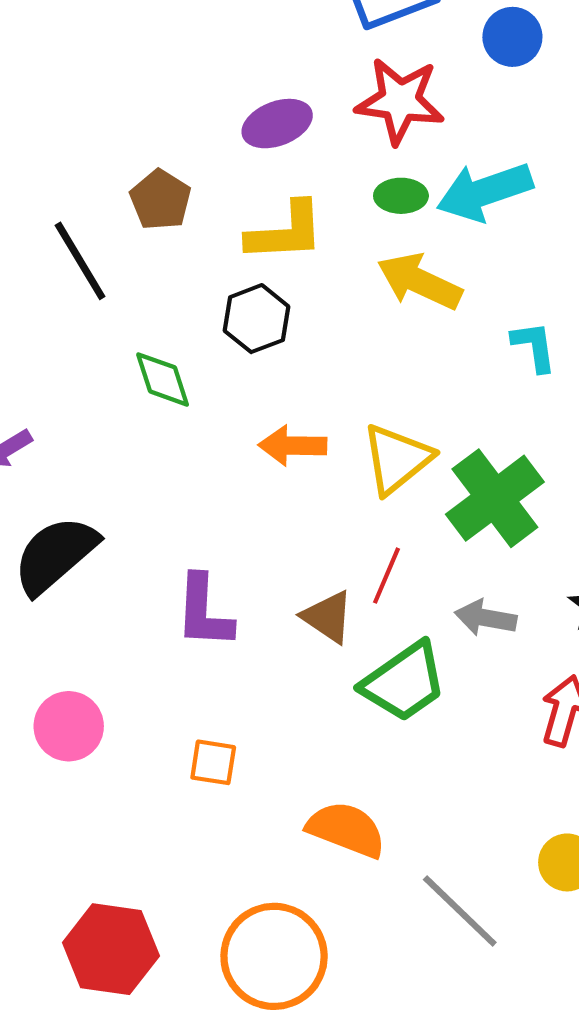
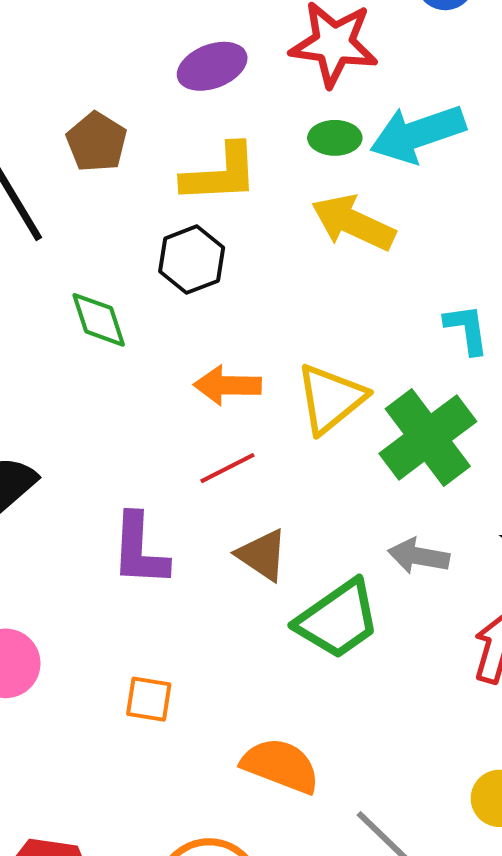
cyan L-shape: (534, 346) -> (467, 329), moved
red line: (387, 576) -> (227, 468), moved, turned 40

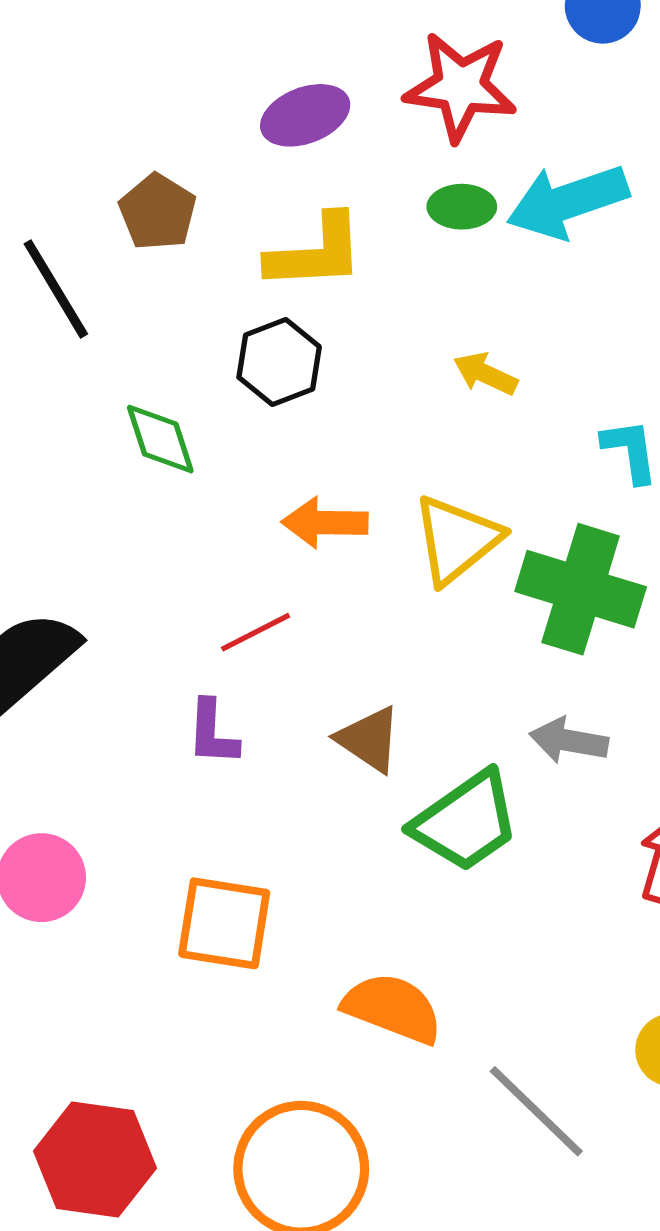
yellow arrow: (353, 223) -> (485, 374), moved, size x0.6
green cross: (428, 437) -> (581, 589), turned -36
red line: (227, 468) -> (256, 632), moved
purple L-shape: (140, 550) -> (212, 733), size x0.7
orange square: (149, 699) -> (224, 923), size x1.6

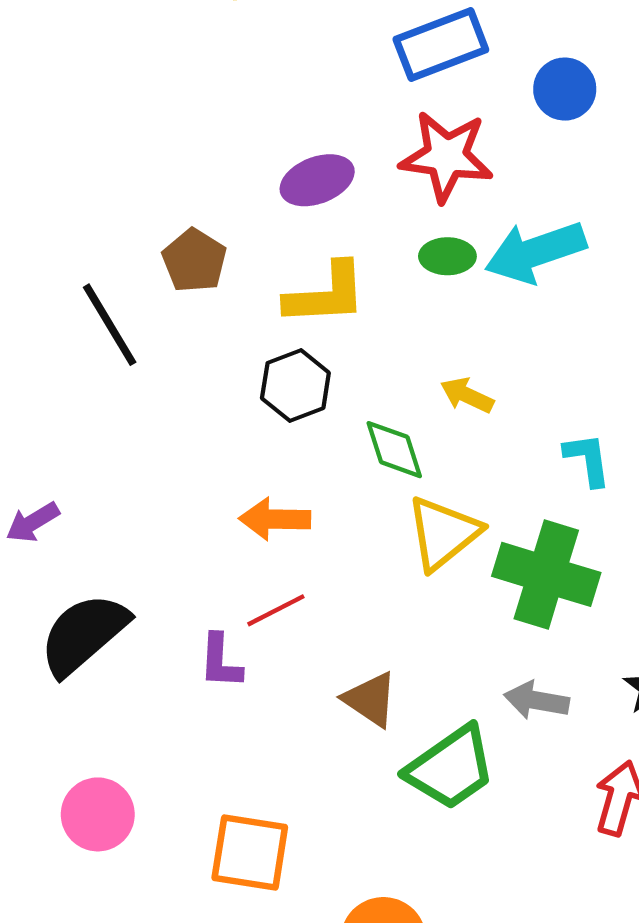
green diamond: (160, 439) -> (394, 450), moved
orange arrow: (325, 523) -> (275, 519), moved
purple L-shape: (212, 733) -> (220, 661), moved

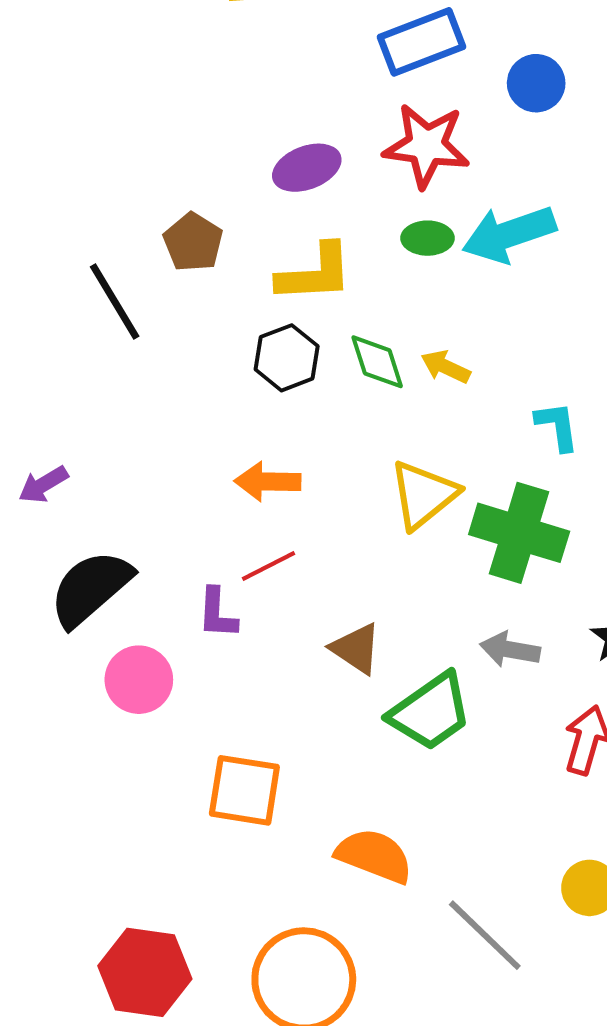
green diamond: (394, 450) -> (377, 362), moved
pink circle: (98, 814) -> (139, 680), moved

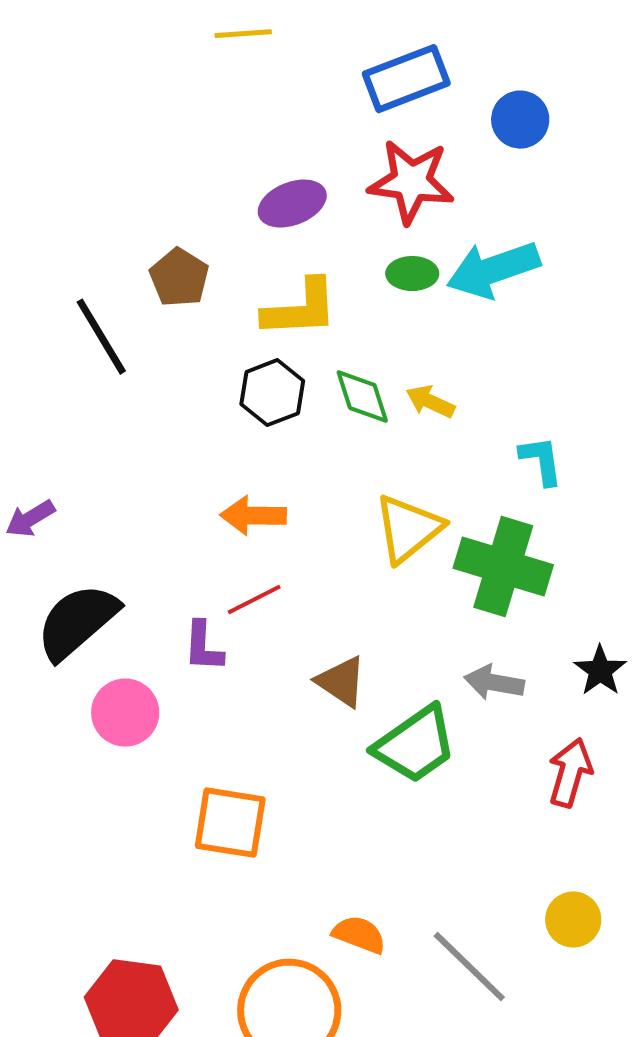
orange semicircle: (374, 856) -> (359, 935), moved, size x0.7

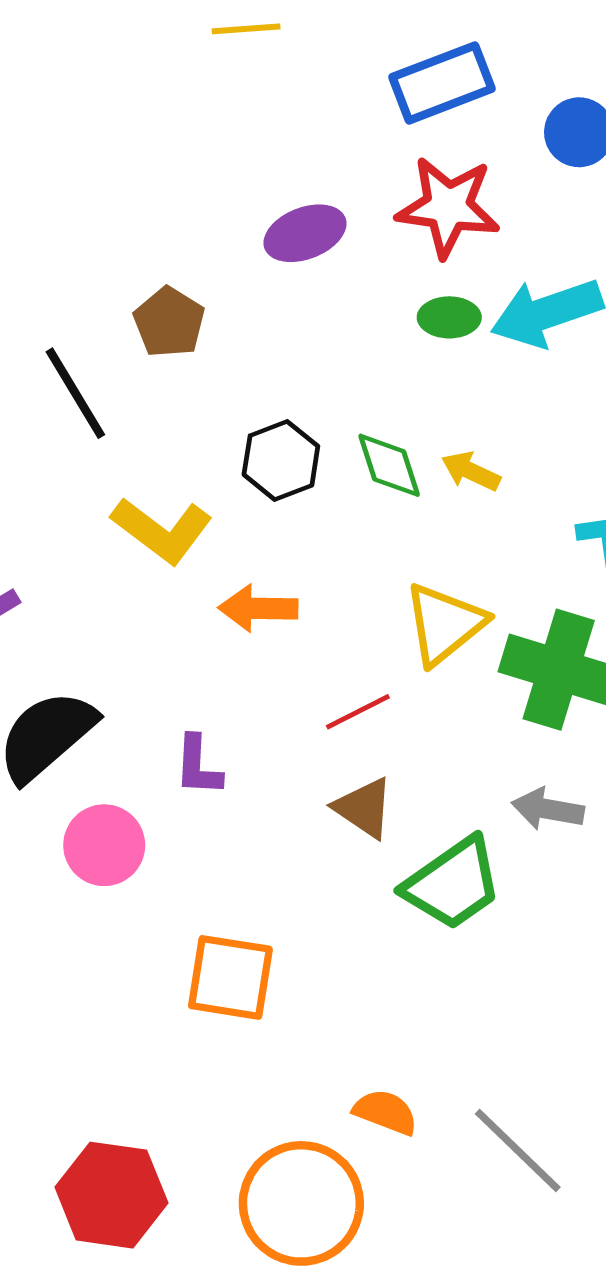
yellow L-shape: (300, 309) -> (162, 530), moved, turned 40
red line: (254, 600) -> (358, 712), moved

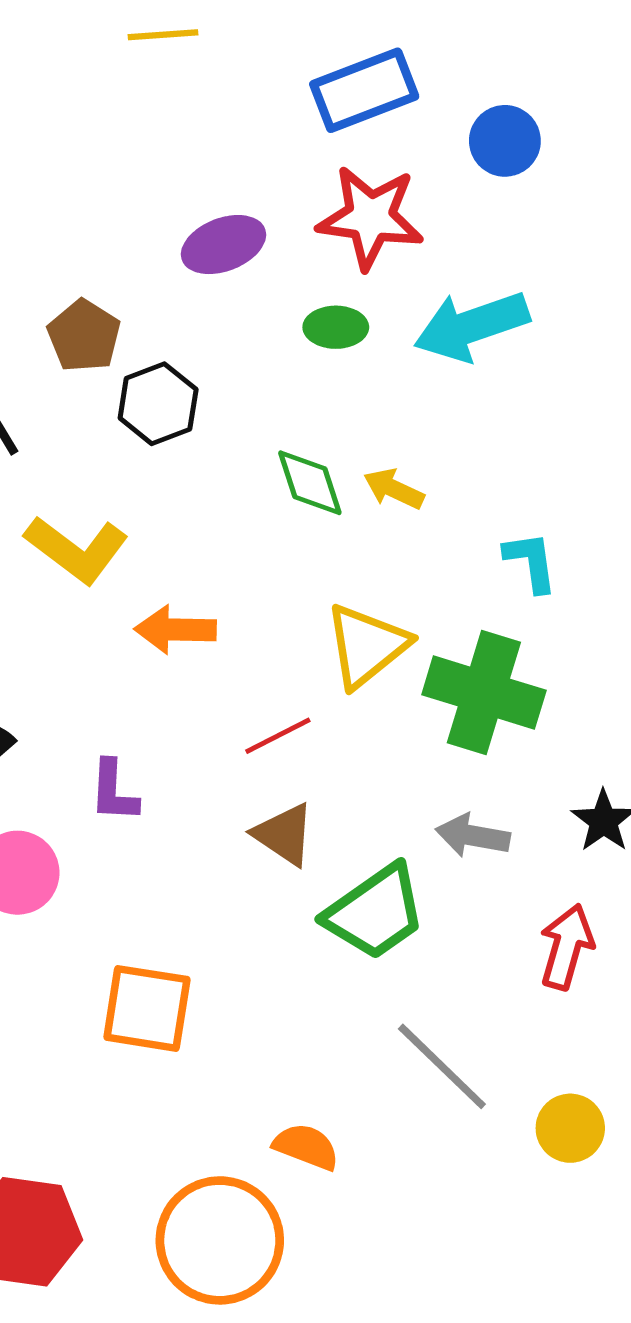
green ellipse: (449, 317) -> (336, 327), moved
black hexagon: (281, 460) -> (158, 404), moved
gray line: (518, 1151) -> (442, 1066), moved

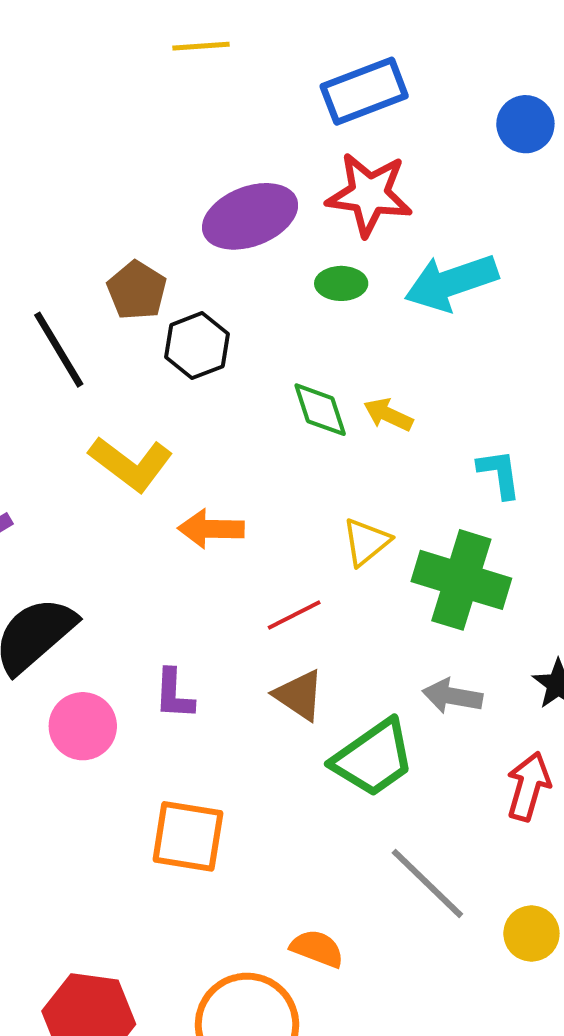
blue circle: (505, 141) -> (525, 124), moved
purple ellipse: (223, 245) -> (250, 216), size x1.4
yellow triangle: (367, 646) -> (366, 542), size x0.7
purple L-shape: (114, 791) -> (174, 694), moved

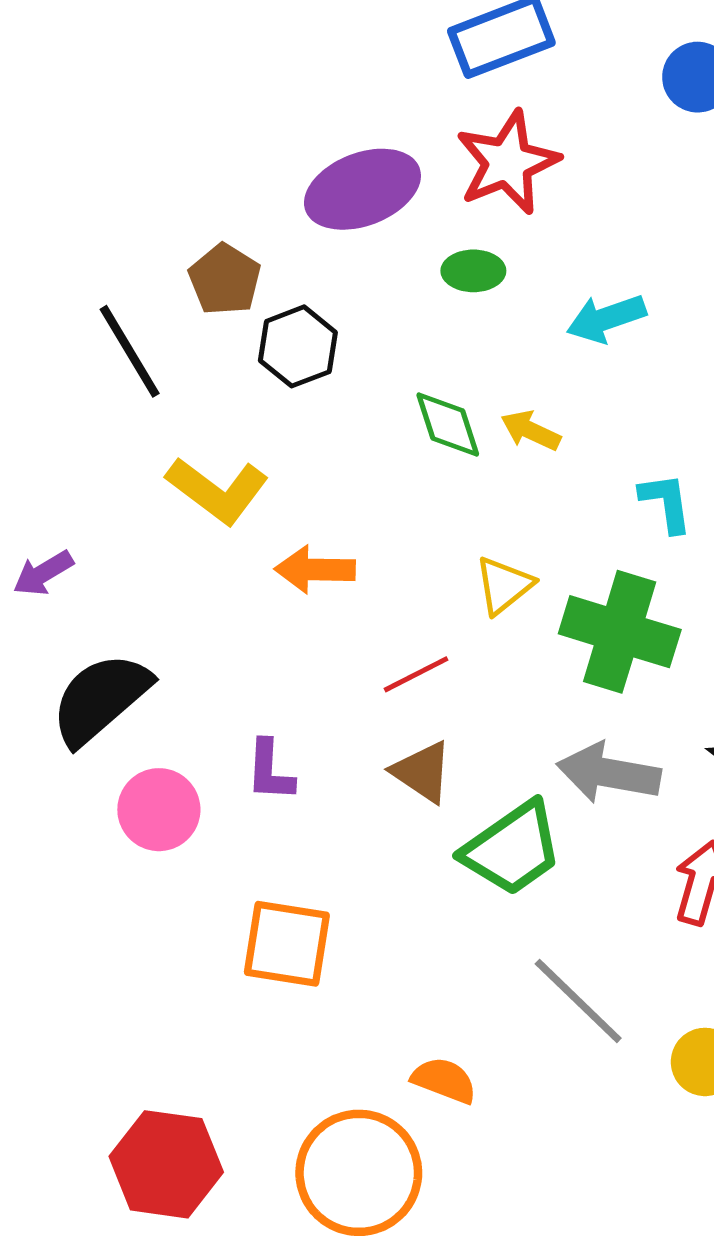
red star: (369, 194) -> (508, 162), turned -30
cyan arrow: (451, 282) -> (606, 318), moved, size x0.7
gray arrow: (452, 696) -> (609, 773), size x1.4

